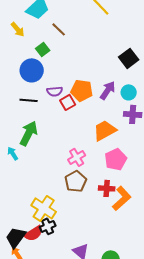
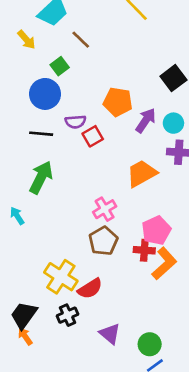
orange pentagon: (82, 90) -> (118, 102), moved
cyan arrow: (13, 153) -> (17, 216), moved
pink pentagon: (116, 159) -> (156, 230), moved
black cross: (48, 226) -> (68, 315), moved
red semicircle: (34, 233) -> (90, 289), moved

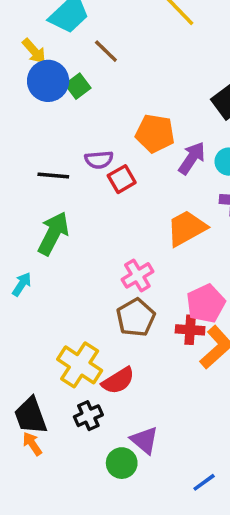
blue circle: (45, 94) -> (48, 81), moved
cyan arrow: (17, 216) -> (22, 284), turned 66
black trapezoid: (24, 315) -> (31, 416), turned -56
green circle: (150, 344) -> (122, 463), moved

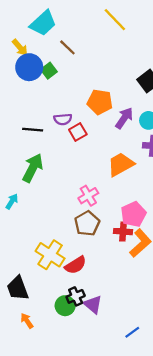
black cross: (88, 416) -> (76, 296), moved
orange arrow: (32, 444) -> (27, 321), moved
green circle: (122, 463) -> (65, 306), moved

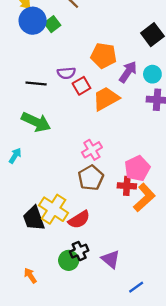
orange trapezoid: (121, 164) -> (106, 99), moved
green arrow: (33, 168) -> (36, 122), turned 88
black trapezoid: (18, 288) -> (34, 218), moved
purple triangle: (93, 305) -> (111, 259), moved

